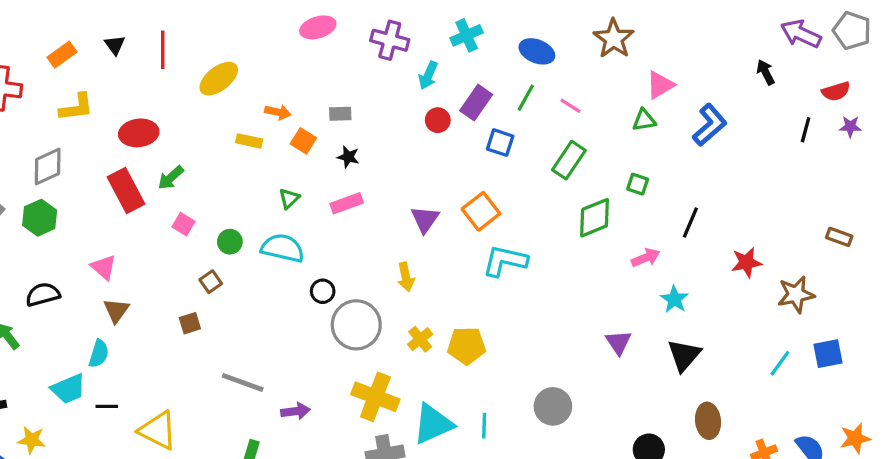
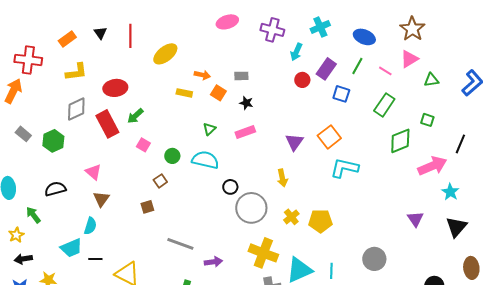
pink triangle: (660, 85) -> (409, 59), moved
gray diamond: (48, 167) -> (76, 109), moved
pink arrow: (646, 258) -> (432, 166), size x1.6

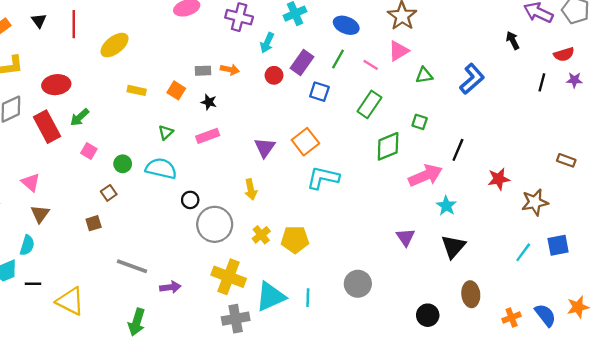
orange arrow: (202, 75) -> (230, 69), moved

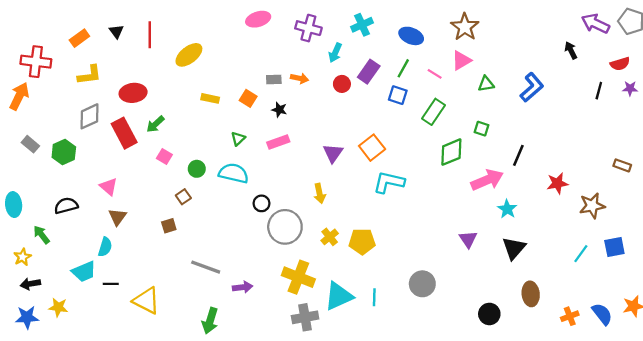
blue square: (319, 92) -> (398, 95), moved

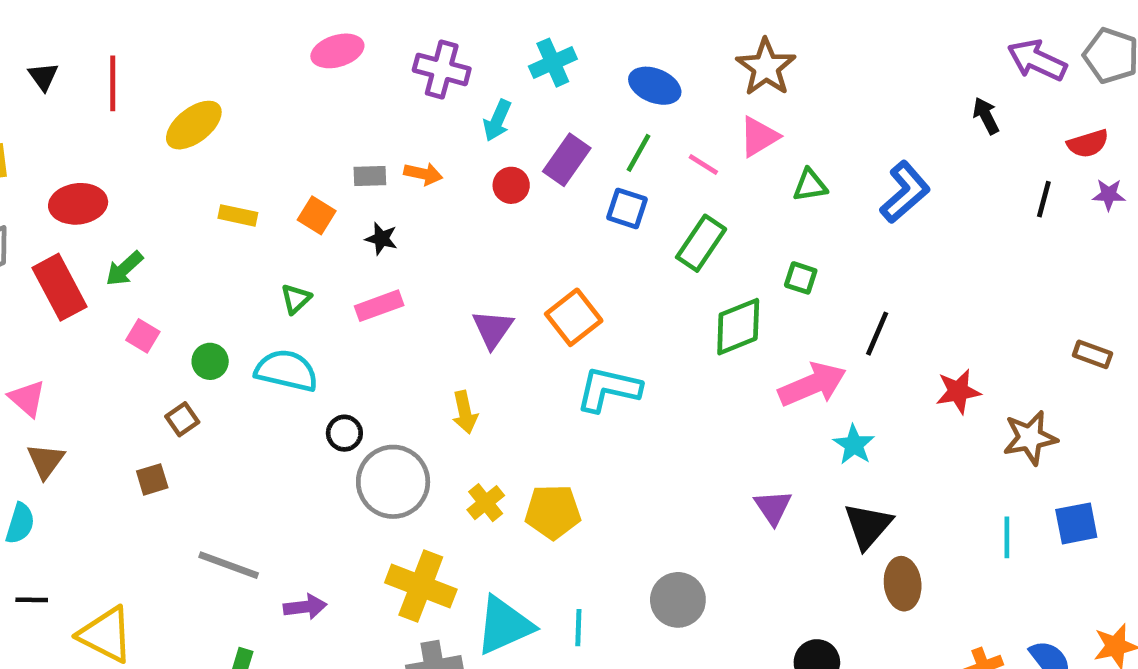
cyan line: (581, 254) -> (1007, 537), turned -36
brown ellipse: (531, 294) -> (903, 584), moved

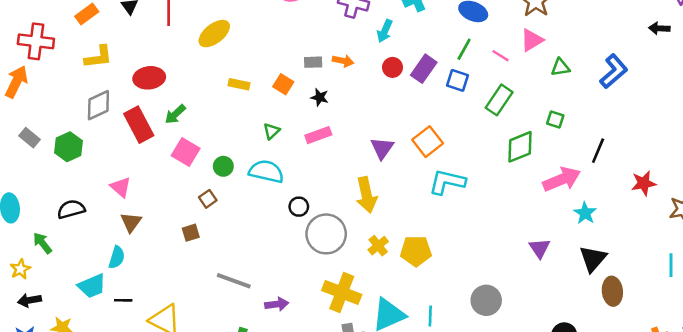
black arrow: (986, 116) -> (659, 28), turned -60
purple rectangle: (567, 160) -> (424, 69), moved
pink square: (143, 336) -> (186, 152), size x1.5
yellow arrow: (465, 412) -> (366, 195), size x1.5

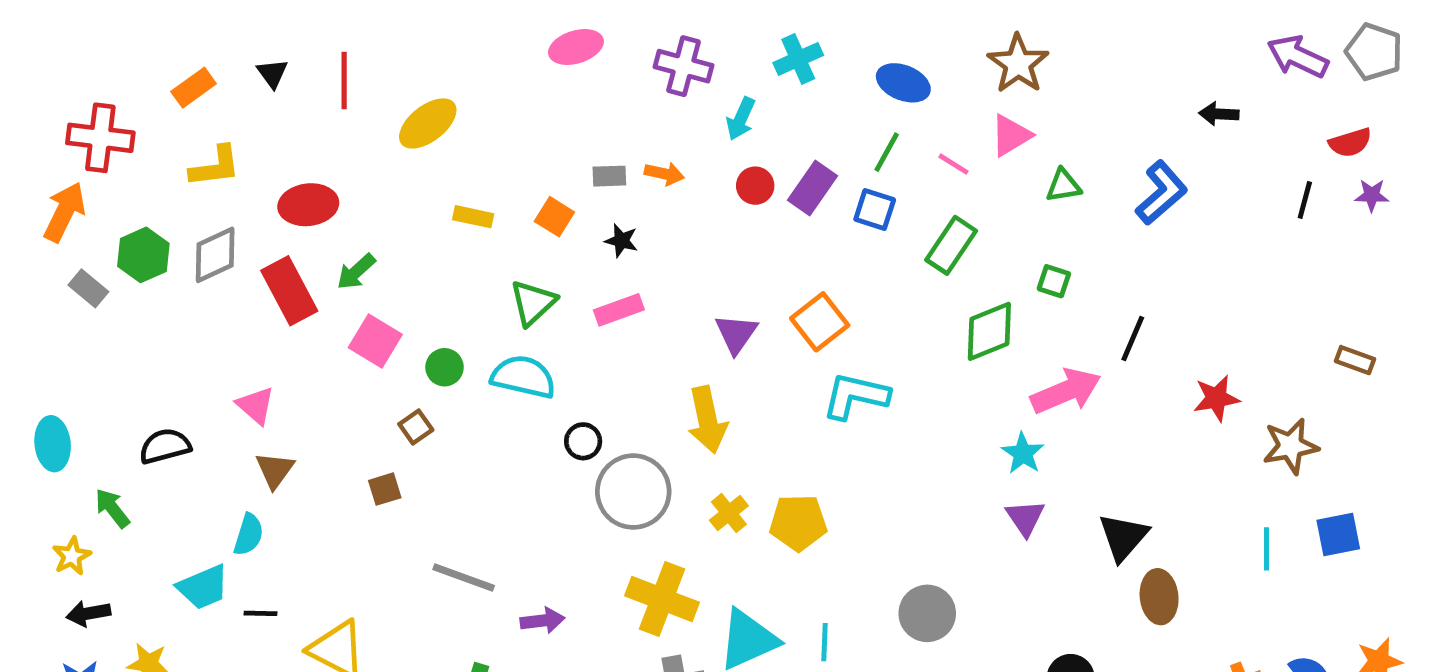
black arrow: (659, 28) -> (1219, 114), moved
green triangle: (271, 131) -> (533, 303), size x1.5
gray rectangle: (29, 138) -> (88, 288), moved
green hexagon: (68, 147) -> (143, 255), moved
cyan star: (585, 213) -> (1023, 453), moved

